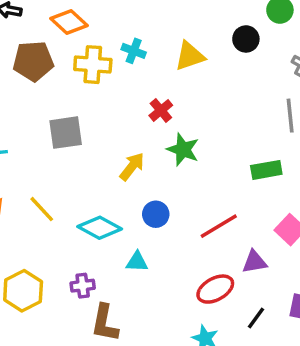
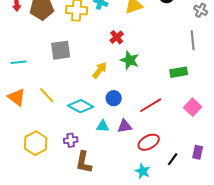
purple triangle: (254, 262) -> (125, 126), moved

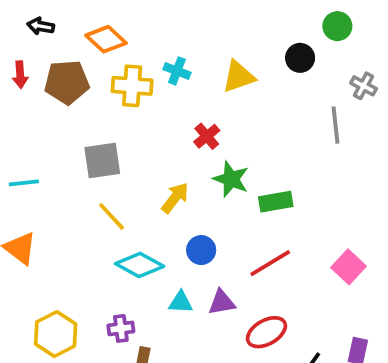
gray line: (193, 40) -> (336, 125), moved
green rectangle: (179, 72) -> (276, 202), moved
yellow line: (47, 95) -> (112, 216), moved

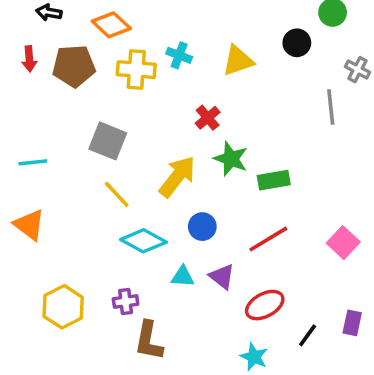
gray square: (102, 160) -> (108, 141), turned 30
yellow arrow: (175, 198) -> (177, 177), size x1.4
purple triangle: (222, 302) -> (222, 277), turned 48

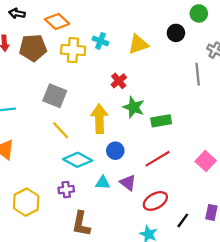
yellow arrow: (177, 177) -> (99, 119), turned -40
purple cross: (126, 301) -> (66, 190), moved

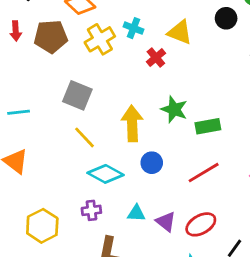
yellow triangle: (138, 44) -> (180, 32), turned 40
yellow cross: (73, 50) -> (100, 39), turned -35
red cross: (119, 81) -> (156, 58), moved
cyan triangle: (103, 183) -> (136, 213), moved
purple triangle: (128, 183) -> (166, 222), moved

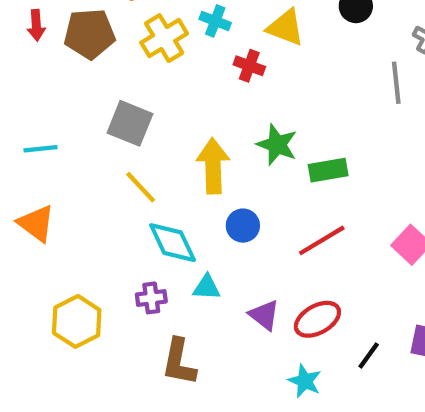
red cross: (156, 58) -> (249, 66), turned -30
cyan diamond: (105, 174) -> (173, 243), turned 36
cyan triangle: (136, 213) -> (207, 287), moved

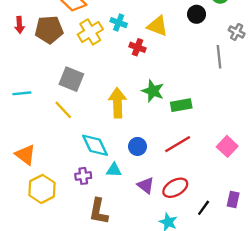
yellow line: (141, 187) -> (63, 110), moved
orange triangle: (36, 223) -> (25, 155), moved
blue circle: (243, 226) -> (138, 146), moved

